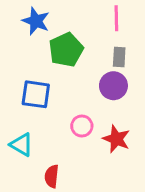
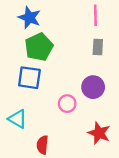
green pentagon: (66, 50) -> (39, 47), moved
purple circle: (113, 86) -> (93, 87), moved
red star: (116, 139) -> (99, 133), moved

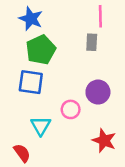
gray rectangle: (98, 47) -> (92, 42), moved
cyan triangle: (18, 119) -> (41, 126), moved, turned 30
red semicircle: (42, 145) -> (22, 153), moved, turned 138

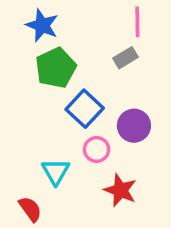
gray rectangle: (92, 42) -> (125, 58), turned 56
blue square: (31, 82) -> (85, 109), moved, turned 35
red star: (104, 141) -> (120, 190), moved

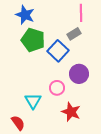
green pentagon: (56, 68) -> (33, 40), turned -30
blue square: (85, 109) -> (58, 51), moved

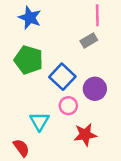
green pentagon: (33, 40) -> (29, 60), moved
blue square: (58, 51) -> (62, 77), moved
red star: (71, 112) -> (85, 135), turned -30

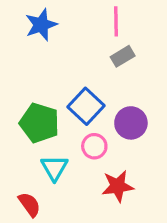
pink line: (97, 15) -> (116, 21), moved
blue star: (30, 18) -> (41, 25), turned 30
green pentagon: (29, 60) -> (39, 123), moved

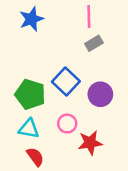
pink circle: (94, 146) -> (67, 124), moved
cyan triangle: (54, 168) -> (29, 129), moved, turned -50
red semicircle: (29, 204) -> (35, 157), moved

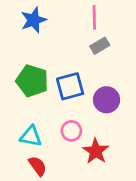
blue square: (66, 81) -> (70, 86), turned 32
green pentagon: (30, 94) -> (32, 81), moved
red star: (90, 143) -> (96, 151), turned -30

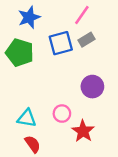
pink line: (94, 17) -> (82, 15), turned 36
green pentagon: (32, 81) -> (20, 53), moved
blue square: (70, 86) -> (61, 43), moved

